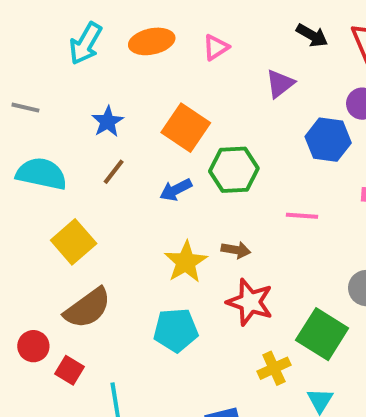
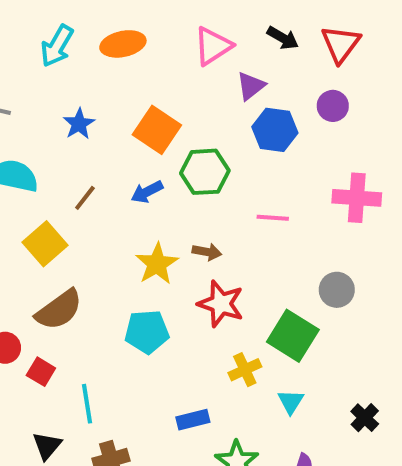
pink triangle: (216, 47) -> (213, 46), moved, size x1.5
blue hexagon: (328, 140) -> (275, 130), moved
brown line: (114, 172) -> (85, 198), moved

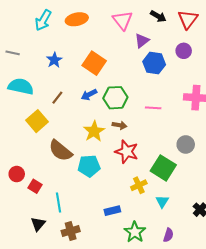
pink triangle: (213, 46) -> (123, 20), turned -35
green hexagon: (205, 172) -> (115, 98), moved
brown semicircle: (59, 310) -> (60, 151), moved, turned 75

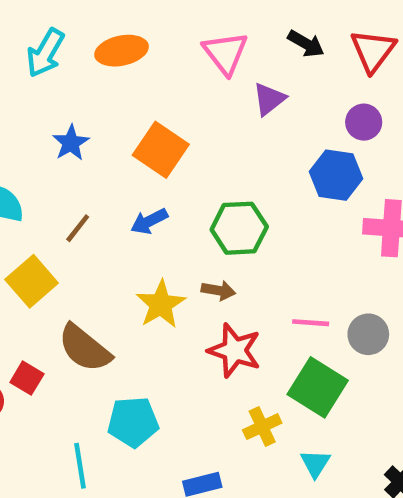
blue hexagon: (154, 63) -> (336, 175), moved
green hexagon: (115, 98) -> (239, 228), moved
pink line: (153, 108) -> (311, 323), moved
cyan pentagon: (89, 166) -> (133, 422), moved
red square: (35, 186) -> (27, 378), moved

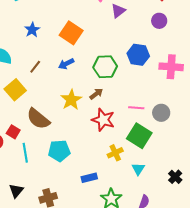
blue hexagon: (336, 175) -> (138, 55), moved
brown arrow: (218, 290) -> (96, 94), turned -48
cyan line: (80, 466) -> (25, 153), moved

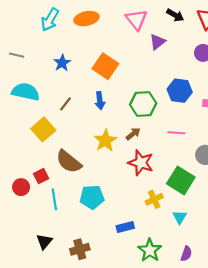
blue arrow: (66, 64) -> (100, 101), turned -70
pink line: (136, 108) -> (176, 133), moved
red square: (13, 132) -> (41, 176), turned 32

